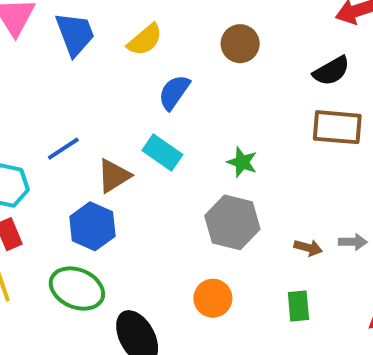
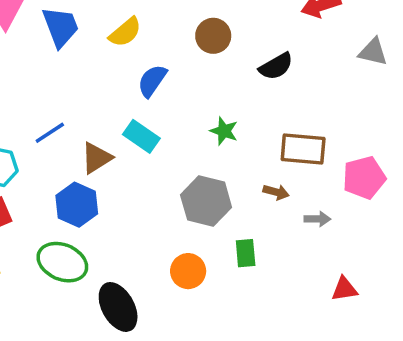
black semicircle: (331, 71) -> (276, 66), moved
brown rectangle: (337, 127) -> (303, 149), moved
green star: (242, 162) -> (224, 131), moved
brown arrow: (308, 248) -> (276, 192), moved
green rectangle: (298, 306) -> (246, 253), moved

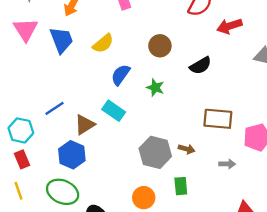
green star: (224, 131) -> (155, 88), moved
brown arrow: (276, 192) -> (187, 149), moved

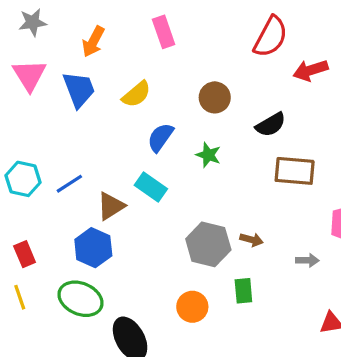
brown rectangle: (218, 119) -> (295, 171), moved
cyan hexagon: (21, 130) -> (23, 179), moved

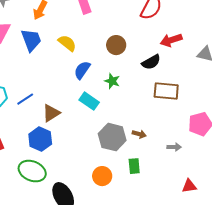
red arrow: (311, 70) -> (171, 40), moved
yellow semicircle: (136, 94) -> (67, 43), turned -102
cyan rectangle: (151, 187) -> (89, 101), moved

